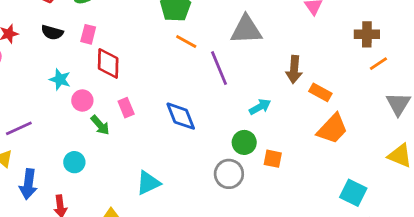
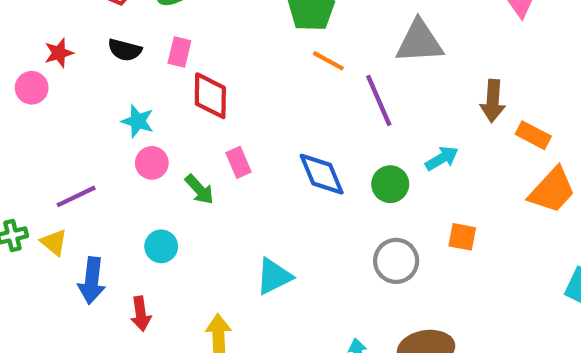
pink circle: (82, 100) -> (152, 163), moved
green circle: (244, 142) -> (390, 184), moved

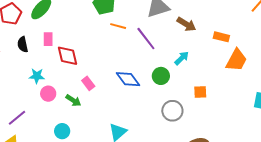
black semicircle: (125, 50) -> (23, 44), turned 77
brown arrow: (493, 101) -> (186, 24), moved, turned -48

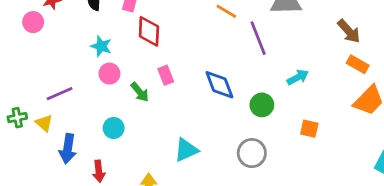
brown arrow: (186, 24) -> (349, 31), moved
green circle: (161, 76) -> (262, 105), moved
gray circle: (172, 111) -> (252, 153), moved

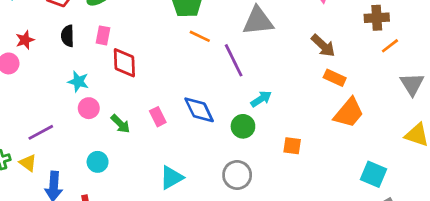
pink rectangle: (166, 75) -> (158, 117), moved
cyan arrow: (298, 77) -> (261, 99), moved

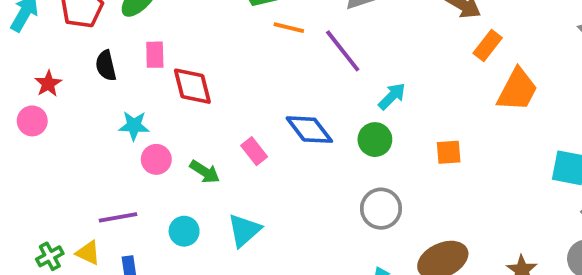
orange rectangle: (335, 78) -> (488, 46), turned -65
purple line: (41, 132) -> (118, 217), moved, turned 30
cyan triangle: (172, 178) -> (244, 230), moved

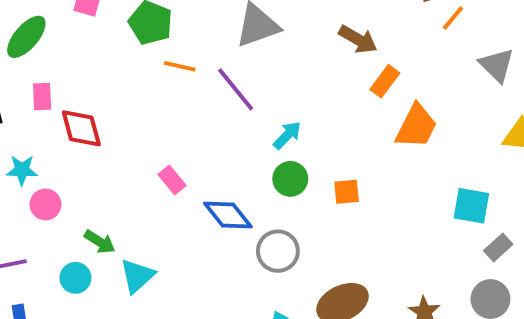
blue diamond: (309, 130) -> (228, 215), moved
green circle: (375, 140) -> (290, 179), moved
pink rectangle: (254, 151) -> (172, 180), moved
green arrow: (205, 172) -> (100, 242), moved

